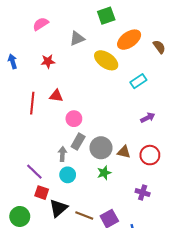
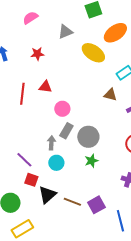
brown triangle: (124, 152) -> (110, 95), moved

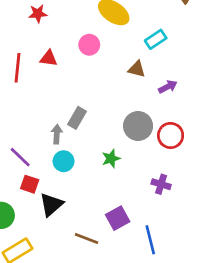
pink circle: (62, 109) -> (89, 45), moved
gray circle: (88, 137) -> (138, 126), moved
brown line: (72, 202) -> (87, 238), moved

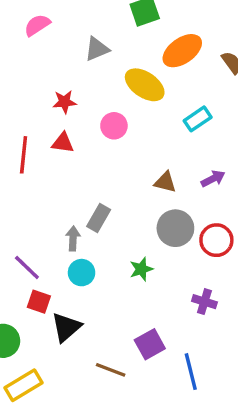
red star: (38, 14) -> (64, 102), moved
brown triangle: (137, 69) -> (165, 182), moved

